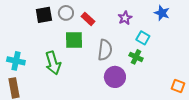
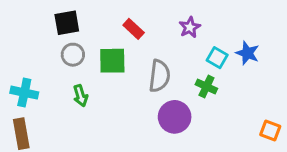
gray circle: (66, 13) -> (73, 55), moved
blue star: (162, 13) -> (247, 53), moved
green arrow: (53, 63) -> (80, 96), size x0.6

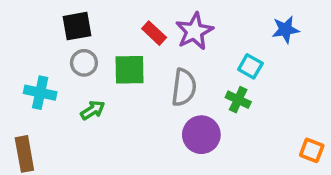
purple star: (190, 27) -> (194, 31), moved, size x1.5
blue star: (247, 53) -> (285, 30), moved, turned -30
cyan cross: (24, 93) -> (40, 93), moved
green arrow: (80, 96) -> (93, 110), turned -105

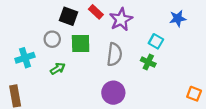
black square: (77, 26) -> (69, 16), moved, turned 30
red rectangle: (154, 33) -> (96, 12), moved
cyan cross: (40, 93) -> (25, 58), turned -30
purple circle: (201, 135) -> (113, 93), moved

